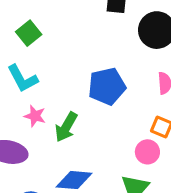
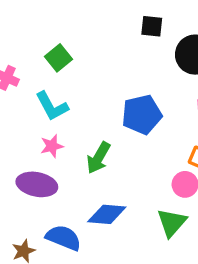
pink star: (35, 116) -> (52, 146), moved, turned -30

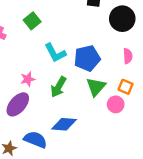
cyan L-shape: (52, 106) -> (55, 53), moved
purple ellipse: (37, 184) -> (18, 104), turned -60
green triangle: (172, 223) -> (96, 87), moved

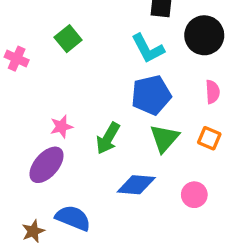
cyan L-shape: (55, 53) -> (148, 49), moved
pink circle: (116, 104) -> (194, 195), moved
blue diamond: (64, 124) -> (136, 185), moved

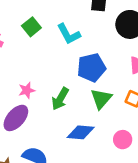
cyan L-shape: (148, 49) -> (69, 34), moved

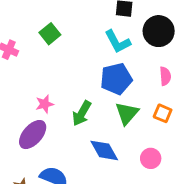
cyan L-shape: (69, 34) -> (118, 42), moved
blue diamond: (81, 132) -> (104, 150), turned 56

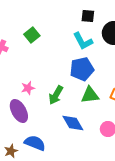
green triangle: (127, 113) -> (90, 95), turned 42
purple ellipse: (33, 135) -> (19, 111), turned -70

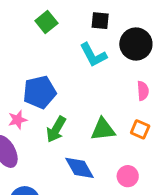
green square: (32, 35) -> (46, 22), moved
blue pentagon: (82, 69) -> (40, 92), moved

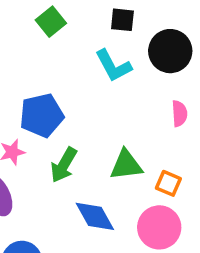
orange square: (140, 129) -> (168, 183), moved
pink circle: (128, 176) -> (159, 227), size x1.5

